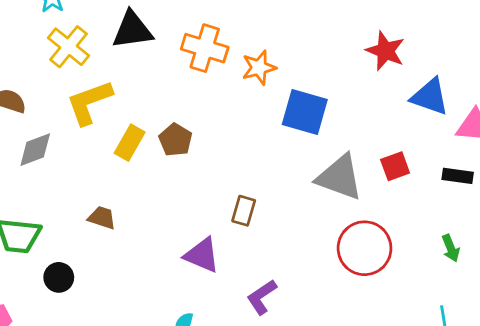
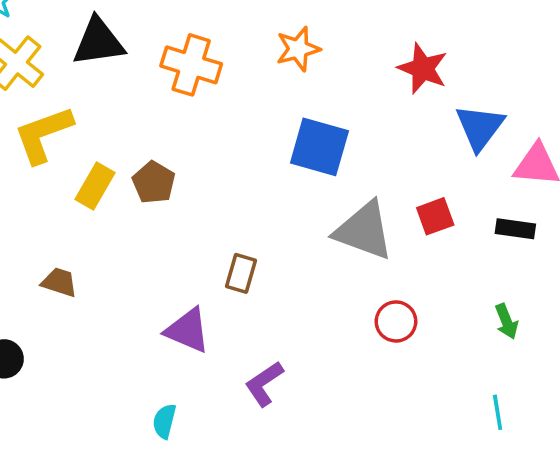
orange star: (259, 68) -> (298, 49), moved
blue triangle: (430, 97) -> (480, 127), turned 48
red circle: (365, 248) -> (396, 321), size x0.6

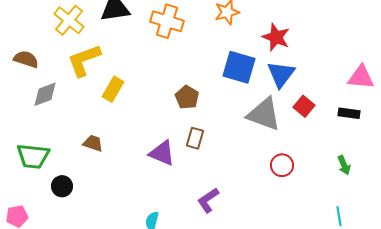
red star: (423, 69) -> (276, 37), moved
blue triangle: (480, 127) -> (281, 74), moved
brown pentagon: (154, 183) -> (187, 97), moved
red square: (435, 216) -> (304, 106), turned -30
purple triangle: (188, 330) -> (162, 153), moved

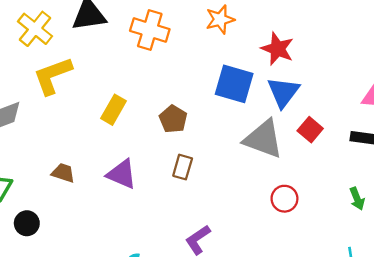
yellow rectangle: (113, 89) -> (113, 110), moved
purple triangle: (162, 153) -> (122, 174), moved

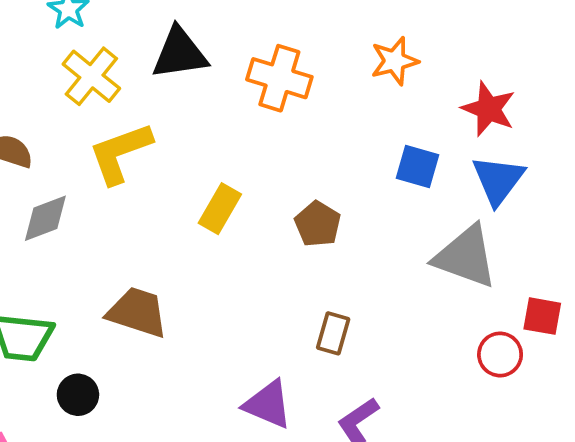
blue square: (234, 84) -> (418, 166), size x0.7
red square: (310, 130) -> (542, 316), moved, turned -30
brown rectangle: (183, 167) -> (333, 333), moved
brown trapezoid: (63, 173) -> (137, 312), size x1.6
purple triangle: (122, 174) -> (268, 404), moved

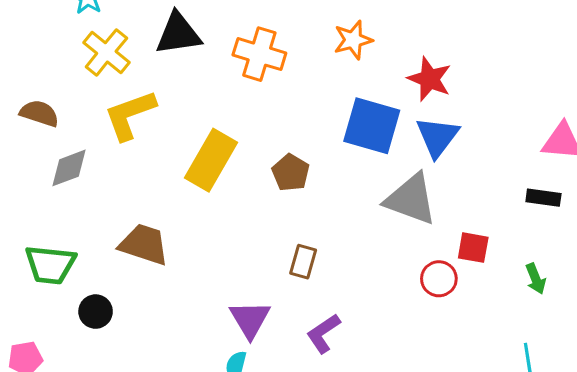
blue square: (418, 166) -> (372, 126), size x1.6
yellow rectangle: (220, 209) -> (211, 160), size x1.5
purple triangle: (268, 404) -> (250, 319), turned 36

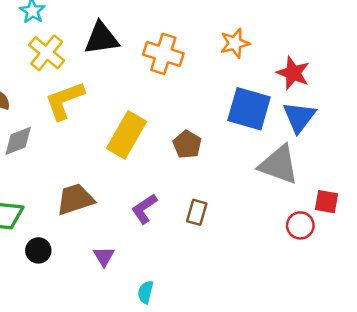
brown trapezoid: (144, 244) -> (75, 199), turned -36
purple triangle: (250, 319) -> (104, 256), moved, size x0.7
purple L-shape: (323, 333) -> (144, 209), moved

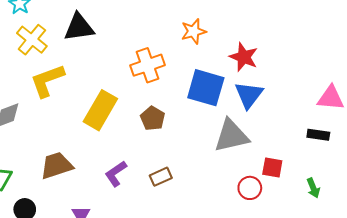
orange cross: (163, 54) -> (147, 65), moved, turned -36
gray triangle: (279, 165) -> (231, 136), turned -33
brown rectangle: (197, 212) -> (161, 177), turned 50

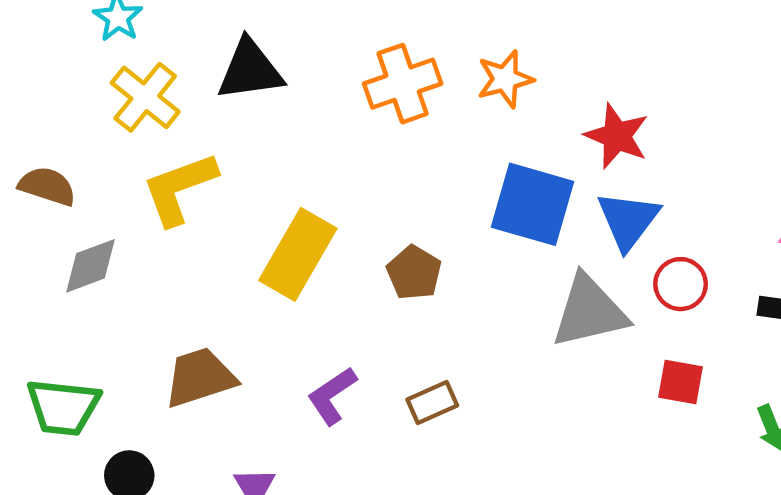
orange cross: (147, 65) -> (403, 84), moved
red circle: (250, 188) -> (681, 284), moved

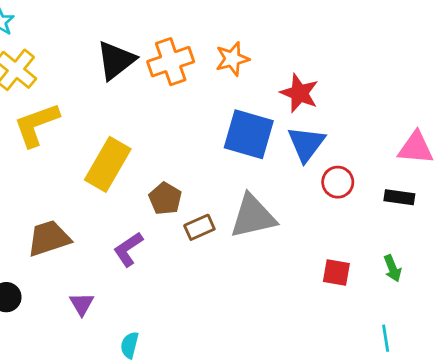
black triangle: (250, 70) -> (116, 60), moved, turned -30
brown pentagon: (414, 273) -> (165, 199), moved
gray triangle: (589, 311) -> (253, 216), moved
red square: (681, 382) -> (336, 272), moved
brown rectangle: (432, 403) -> (199, 227), moved

